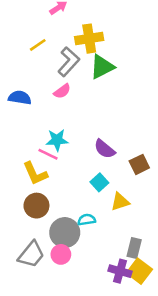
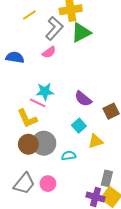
gray circle: (65, 233) -> (44, 143), moved

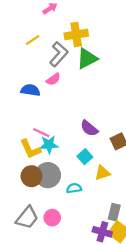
blue semicircle: (15, 57) -> (30, 90), moved
cyan star: (45, 92) -> (49, 145), moved

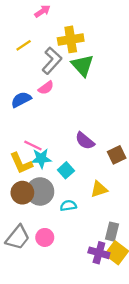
green triangle: (87, 59) -> (82, 65), turned -45
blue semicircle: (30, 90) -> (21, 100), turned -36
cyan square: (85, 157) -> (66, 170), moved

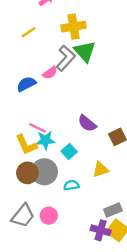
gray L-shape: (52, 61) -> (66, 58), moved
gray rectangle: (112, 232) -> (113, 210), turned 54

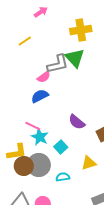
yellow cross: (74, 27) -> (81, 30), moved
gray L-shape: (66, 58) -> (58, 64), turned 35
blue semicircle: (26, 84) -> (40, 96), moved
cyan star: (45, 140) -> (40, 137), turned 30
yellow L-shape: (26, 145) -> (17, 152), moved, turned -75

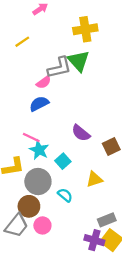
brown circle: (24, 166) -> (29, 206), moved
cyan semicircle: (63, 177) -> (65, 195), turned 48

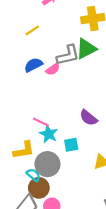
green triangle: (79, 61) -> (86, 49), turned 45
blue semicircle: (39, 104) -> (33, 65), moved
cyan square: (63, 161) -> (71, 145), turned 32
cyan semicircle: (65, 195) -> (33, 175), moved

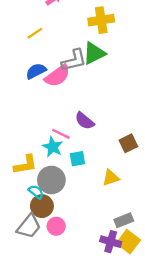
pink semicircle: (53, 69) -> (57, 76), size x1.6
purple semicircle: (88, 118) -> (85, 121), moved
pink line: (41, 122) -> (61, 134), moved

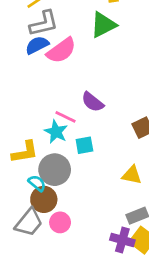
gray L-shape: (74, 60) -> (44, 23), moved
yellow triangle: (111, 178) -> (132, 175), moved, turned 30

